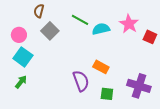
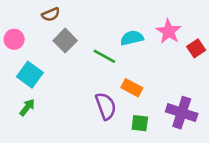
brown semicircle: (39, 11) -> (51, 14), turned -128
green line: (80, 20) -> (104, 56), moved
pink circle: (19, 35) -> (14, 39), moved
red square: (150, 37) -> (196, 48), turned 32

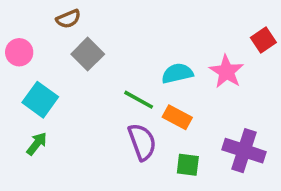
pink star: (169, 31) -> (226, 72), moved
cyan semicircle: (132, 38) -> (177, 73), moved
red square: (196, 48) -> (263, 40), moved
green line: (104, 56) -> (139, 100), moved

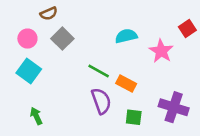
pink circle: (19, 52) -> (27, 39), moved
cyan semicircle: (177, 73) -> (126, 36), moved
green arrow: (37, 144) -> (36, 116), moved, turned -63

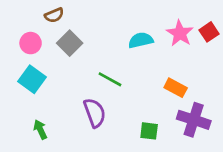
pink star: (161, 51) -> (180, 33), moved
orange rectangle: (126, 83) -> (176, 88), moved
purple semicircle: (101, 101) -> (95, 113), moved

